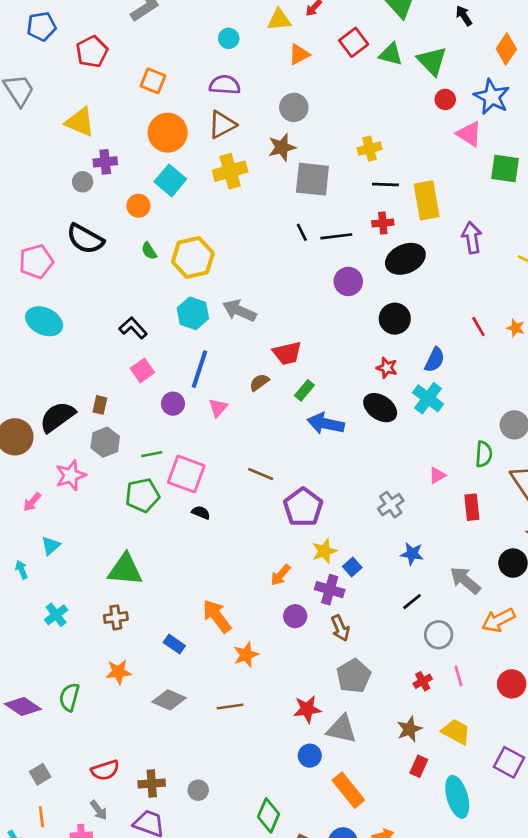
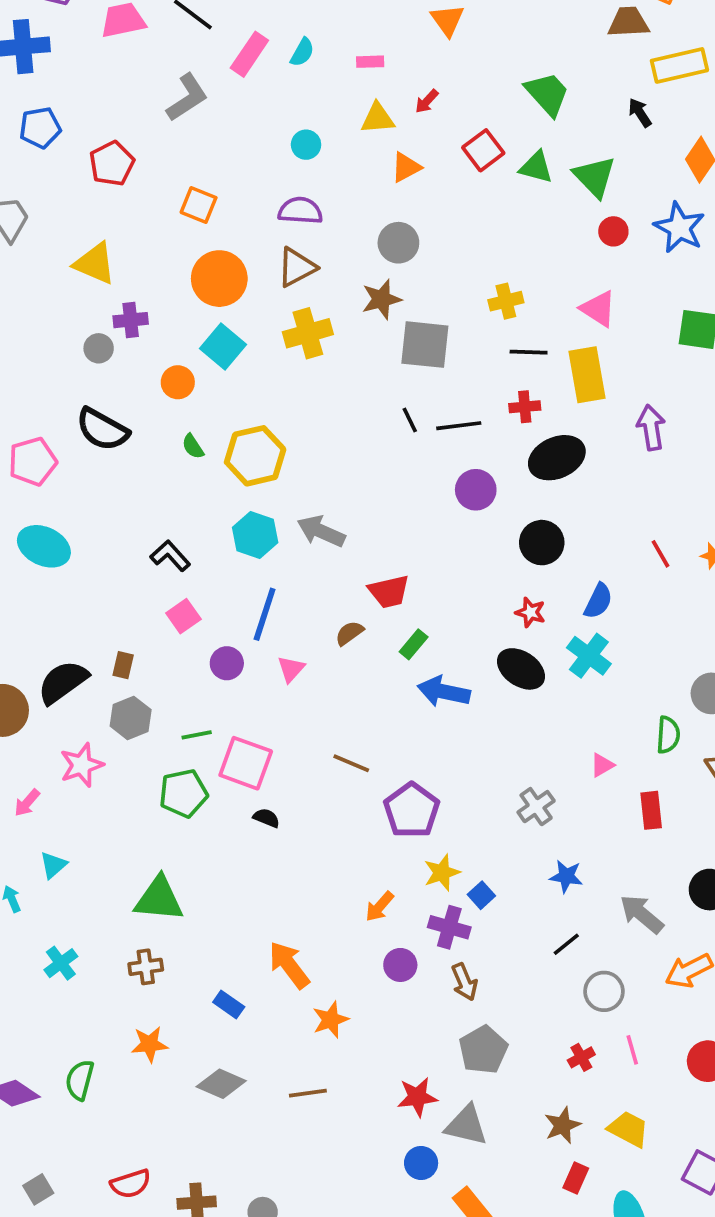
pink triangle: (469, 134) -> (598, 309), moved

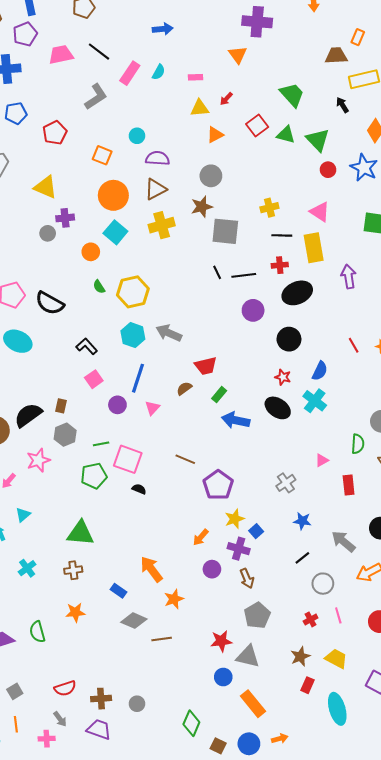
cyan circle: (306, 145) -> (137, 136), moved
black semicircle: (102, 429) -> (50, 303), moved
green semicircle: (80, 1080) -> (37, 632), turned -30
gray diamond: (221, 1084) -> (134, 621), moved

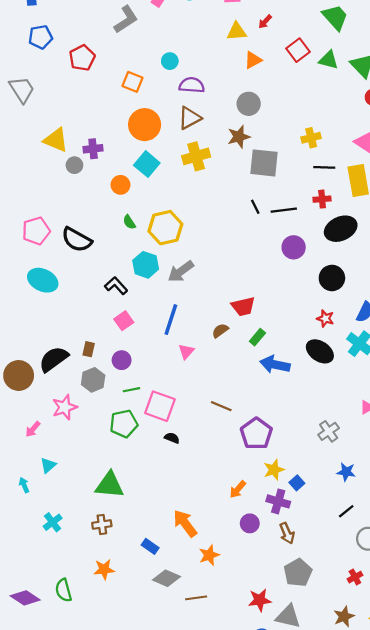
yellow triangle: (46, 187) -> (56, 140), moved
gray arrow: (169, 333) -> (181, 271), moved, turned -60
cyan hexagon: (133, 335) -> (146, 265), moved
purple circle: (117, 405) -> (122, 360), moved

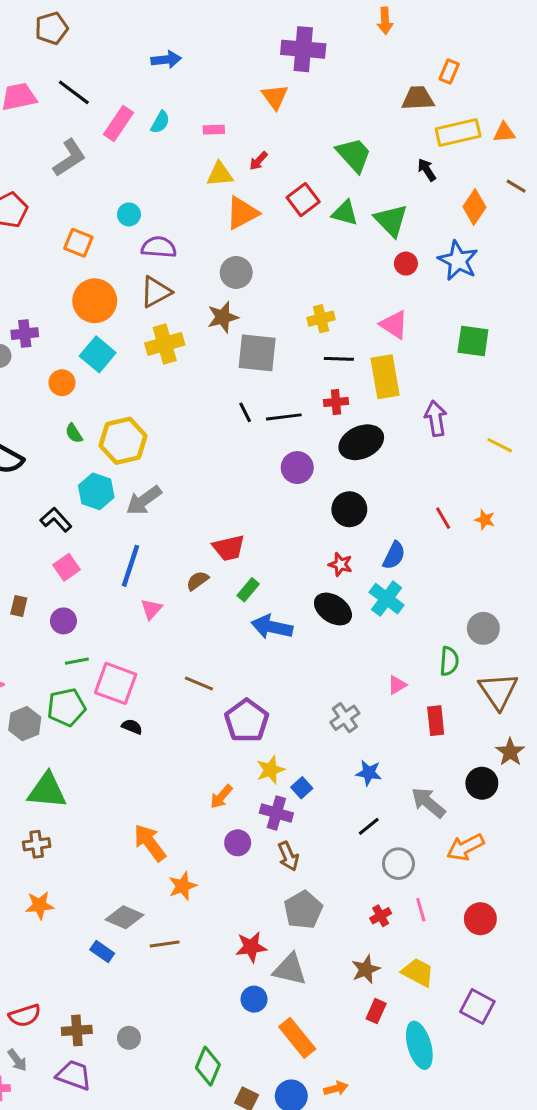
orange triangle: (253, 60) -> (242, 213), size x1.4
gray hexagon: (93, 380) -> (25, 724), moved
blue rectangle: (150, 546) -> (102, 951), moved

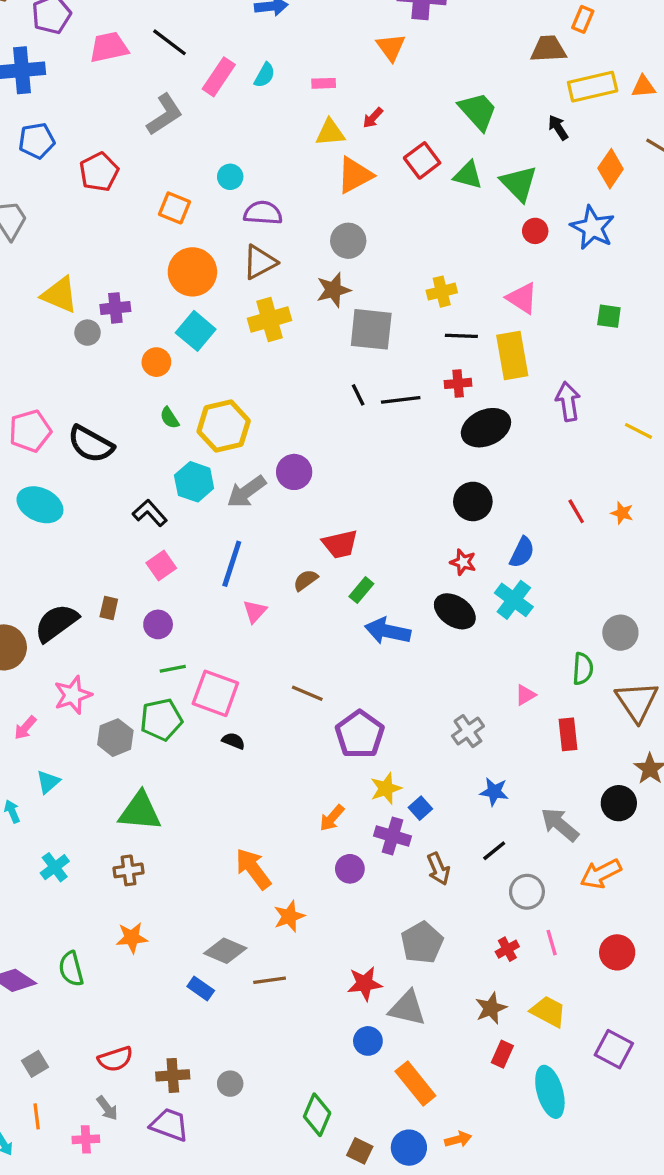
green square: (473, 341) -> (609, 316), size x0.7
purple circle: (297, 468) -> (294, 472), moved
brown arrow: (288, 856) -> (438, 869), moved

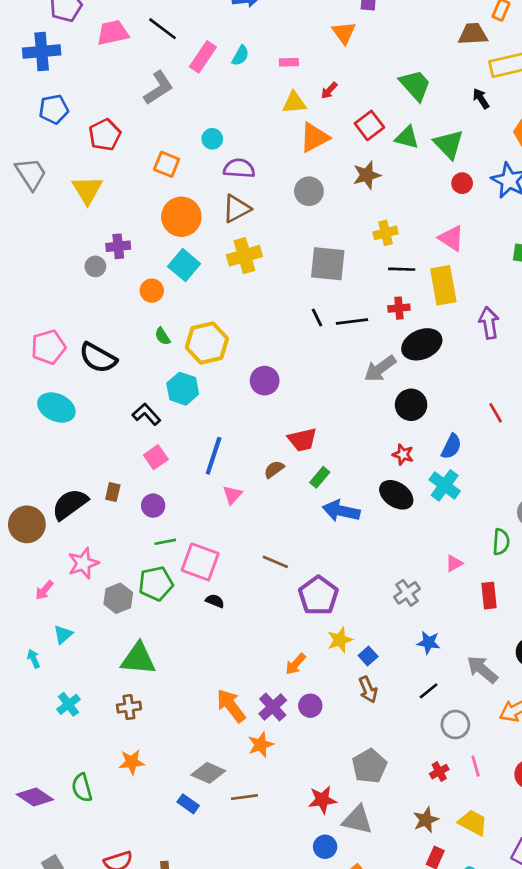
brown star: (333, 290) -> (367, 175), moved
yellow triangle: (60, 295) -> (87, 190), moved, turned 36
gray arrow: (247, 492) -> (380, 369), moved
purple cross: (393, 836) -> (273, 707), moved, turned 32
brown arrow: (438, 869) -> (368, 690), moved

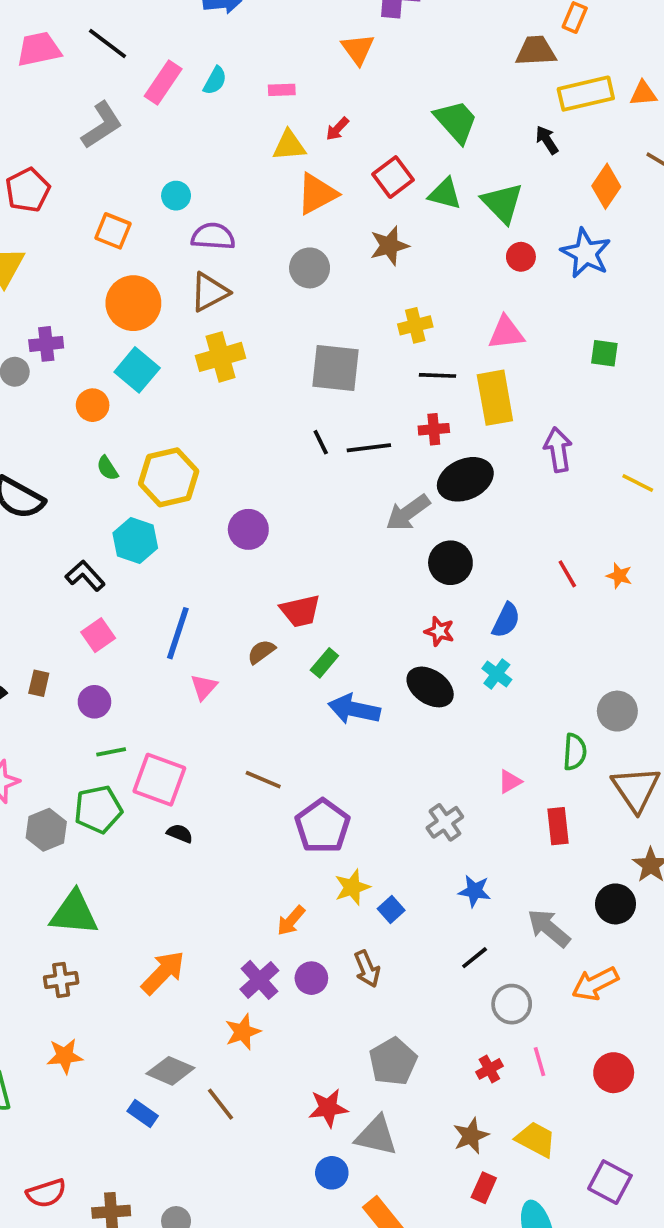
pink triangle: (451, 238) -> (506, 333), turned -40
cyan cross: (445, 485) -> (497, 674), size x0.7
brown arrow: (368, 690) -> (367, 969), moved
orange arrow: (231, 706) -> (163, 973), moved, turned 81
brown line: (244, 797) -> (221, 1104), turned 60

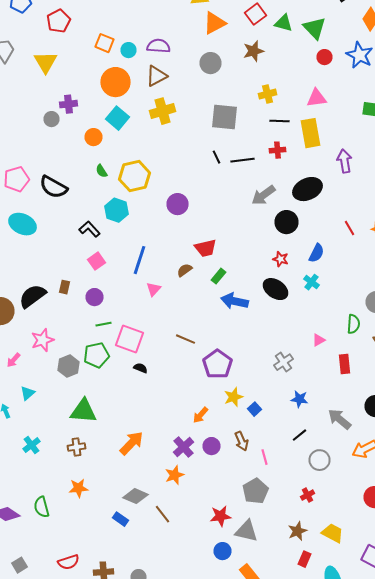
cyan circle: (176, 196) -> (128, 50), moved
black ellipse: (465, 479) -> (308, 189), moved
pink line: (539, 1062) -> (264, 457), moved

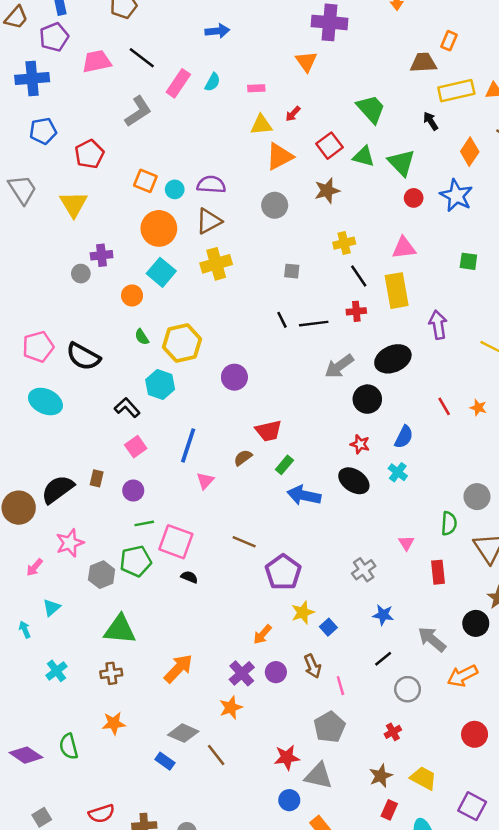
gray square: (224, 117) -> (292, 271), size x0.5
black line: (280, 121) -> (359, 276), turned 54
pink triangle: (318, 340) -> (406, 543), turned -32

